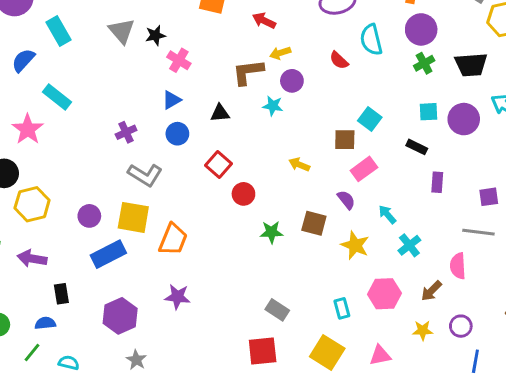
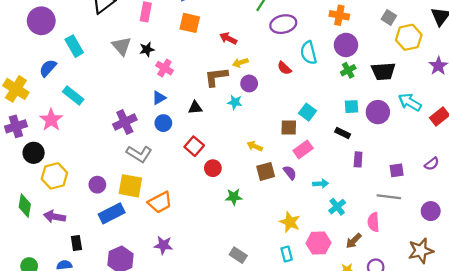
purple cross: (126, 132) -> (125, 122), size x1.5
cyan arrow: (387, 214) -> (321, 184), turned 128
brown square: (314, 223) -> (266, 171), moved, turned -30
orange trapezoid: (173, 239) -> (160, 202), turned 40
yellow star: (355, 245) -> (290, 222), moved

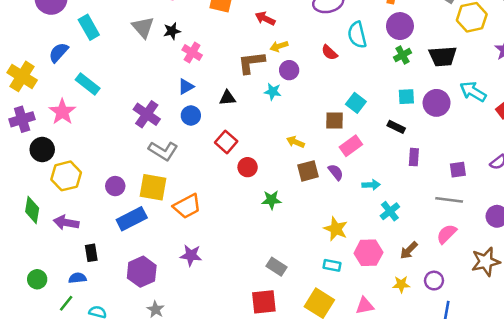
purple cross: (125, 122) -> (147, 114), turned -30
pink semicircle: (373, 222) -> (447, 234), moved, turned 48
cyan rectangle: (287, 254) -> (332, 265), turned -64

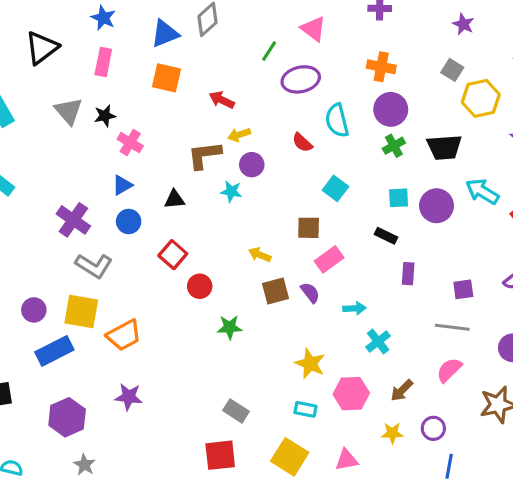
cyan square: (356, 103) -> (335, 188), moved

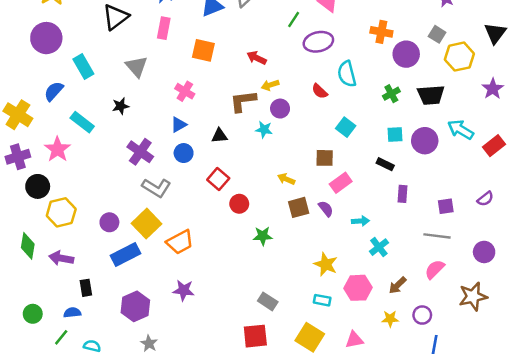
orange square: (166, 78) -> (203, 50), moved
purple circle: (391, 109) -> (406, 54), moved
black star: (105, 116) -> (121, 106), moved
yellow square: (81, 311) -> (146, 224), turned 36

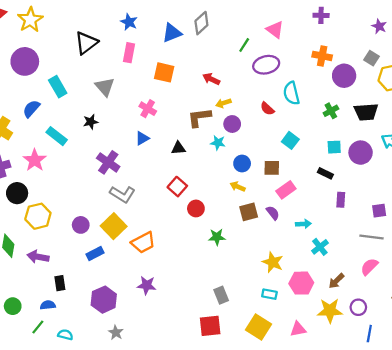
blue circle: (184, 153) -> (242, 164), moved
blue rectangle: (125, 254) -> (95, 253), size x0.7
gray rectangle: (268, 301) -> (221, 295), turned 35
yellow star: (390, 319) -> (330, 311), size x1.6

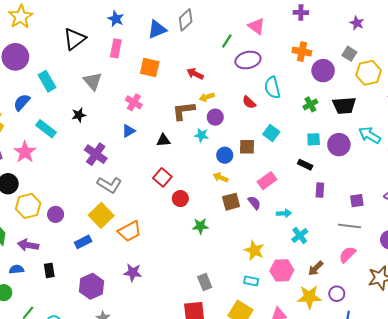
brown square: (272, 168) -> (247, 147), moved
purple circle: (81, 225) -> (56, 214), moved
blue semicircle: (48, 305) -> (16, 269), moved

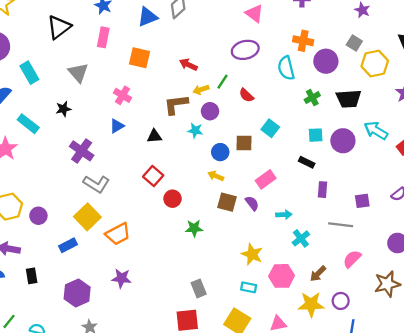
green line: (227, 41) -> (222, 82), moved
cyan semicircle: (272, 88) -> (286, 68), moved
brown square: (231, 202) -> (227, 202), turned 30
gray line: (349, 226) -> (341, 225), moved

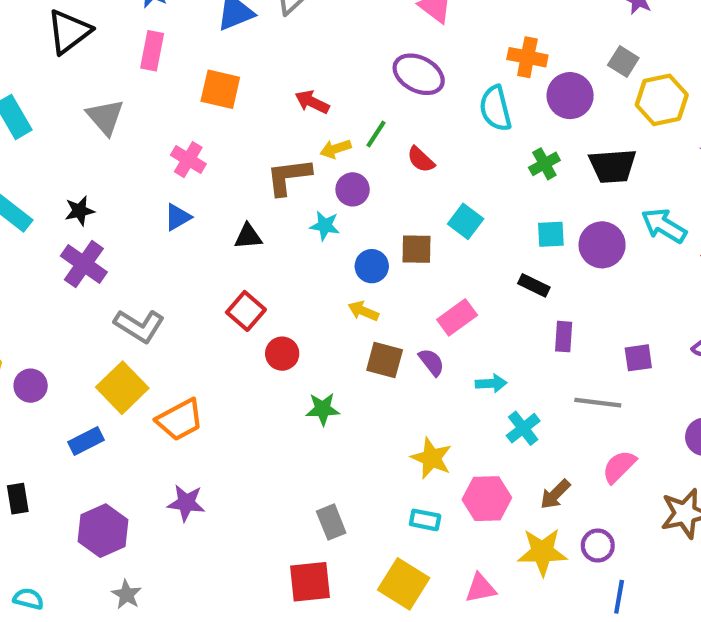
purple ellipse: (245, 50) -> (419, 74), turned 40
black star: (63, 109) -> (80, 211), moved
purple cross: (82, 151) -> (84, 264), moved

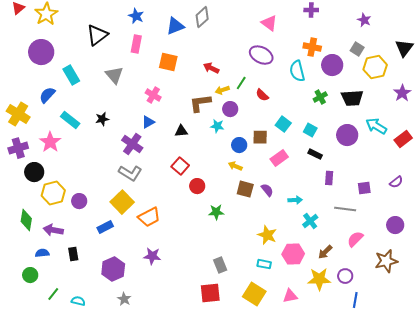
cyan square: (551, 234) -> (310, 130), moved, turned 32
purple cross: (84, 264) -> (132, 144), moved
pink rectangle: (457, 317) -> (279, 158), moved

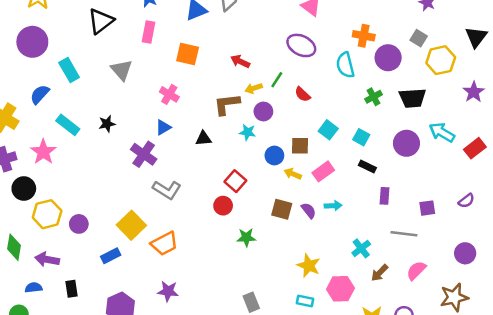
red square: (180, 166) -> (235, 181), moved
yellow arrow: (235, 166) -> (293, 174), moved
gray L-shape: (130, 173) -> (167, 190), moved
cyan arrow: (295, 200) -> (333, 206), moved
brown arrow: (325, 252) -> (380, 273), moved

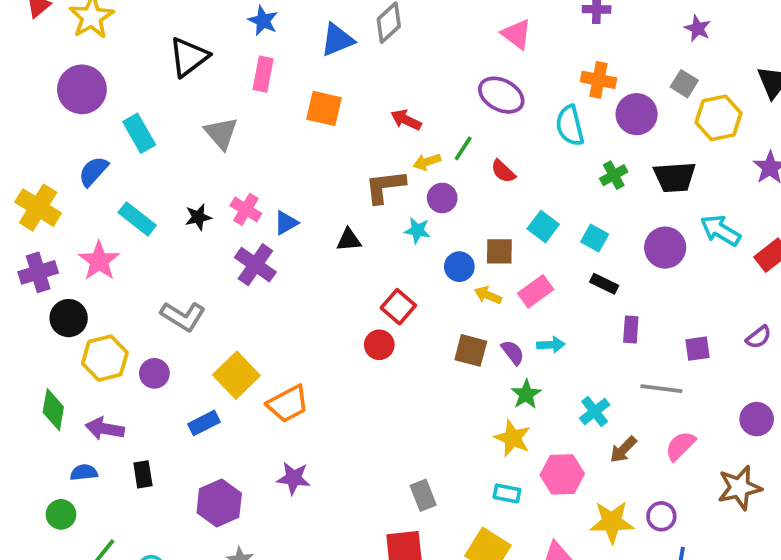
pink cross: (169, 94) -> (246, 209), moved
gray L-shape: (167, 190) -> (183, 316), moved
green star: (246, 237) -> (526, 394), moved, turned -30

